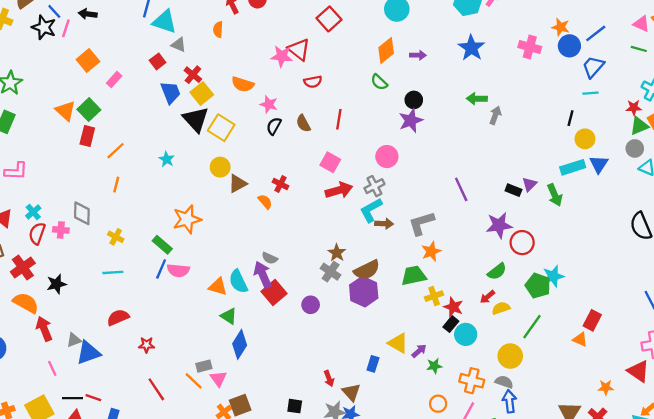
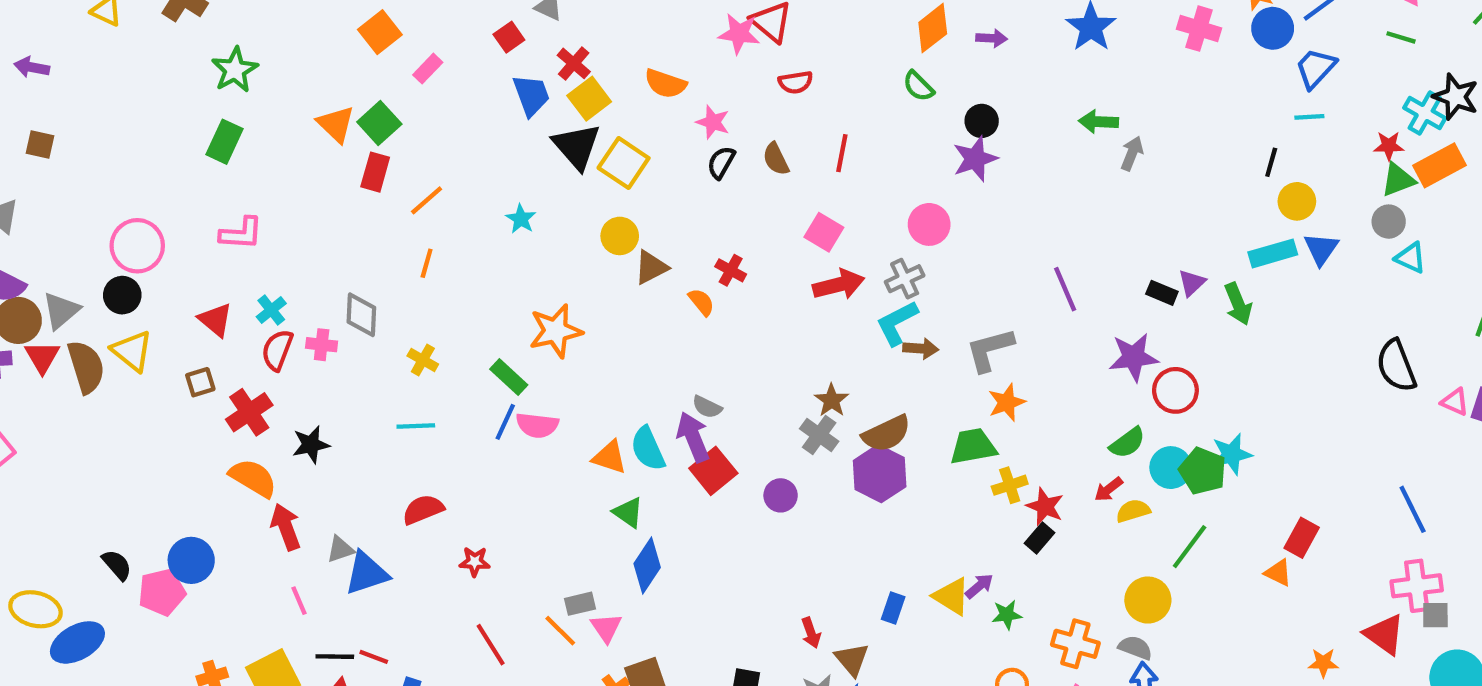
cyan circle: (466, 334) -> (1171, 468), moved
yellow triangle: (398, 343) -> (951, 596), moved

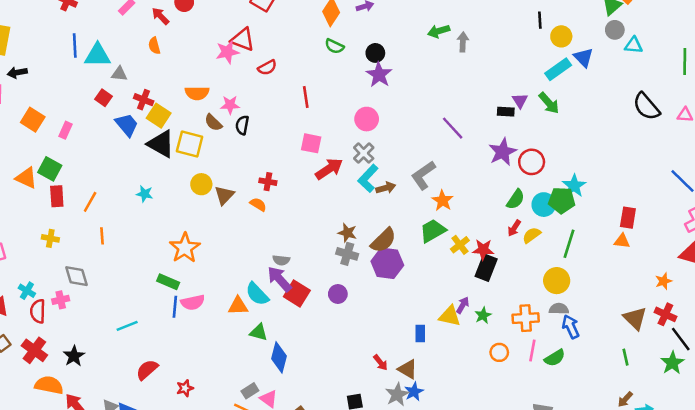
brown semicircle: (776, 159) -> (213, 123), moved
yellow cross: (423, 360) -> (50, 238), moved
black rectangle: (1040, 538) -> (486, 268), size x1.5

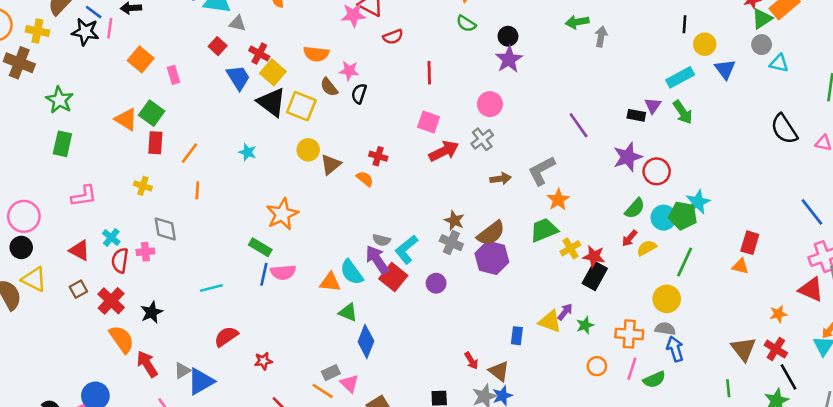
cyan rectangle: (558, 69) -> (680, 77), moved
pink rectangle: (66, 130) -> (174, 75), turned -49
cyan L-shape: (368, 178) -> (406, 249), moved
orange semicircle: (49, 385) -> (122, 339), turned 36

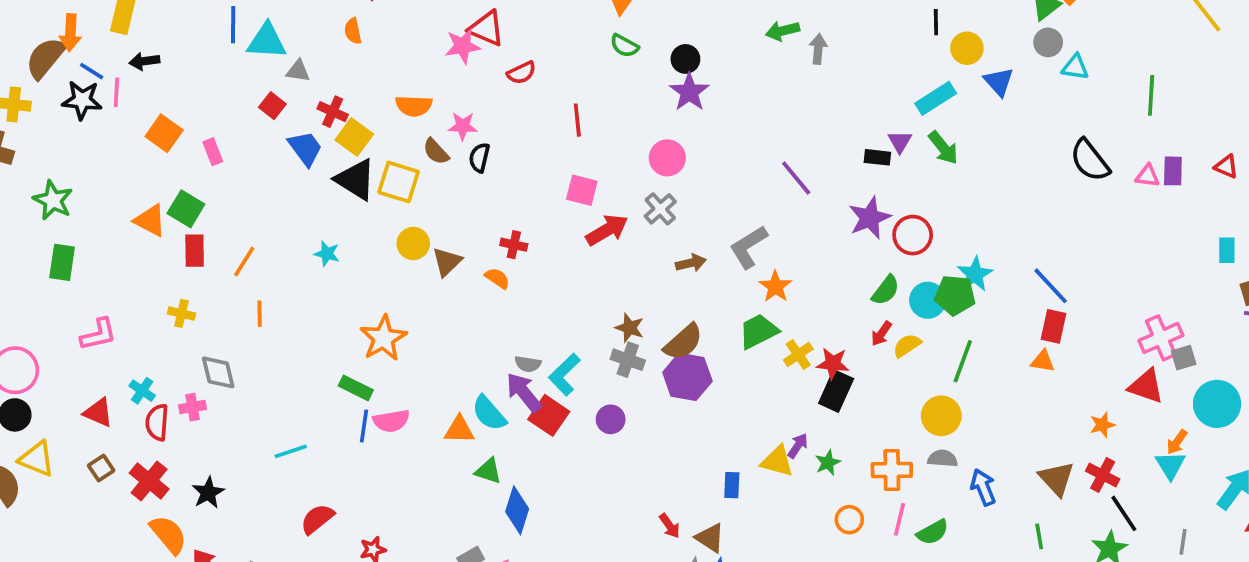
blue line: (812, 212) -> (1051, 286), moved
blue arrow: (675, 349) -> (983, 487), moved

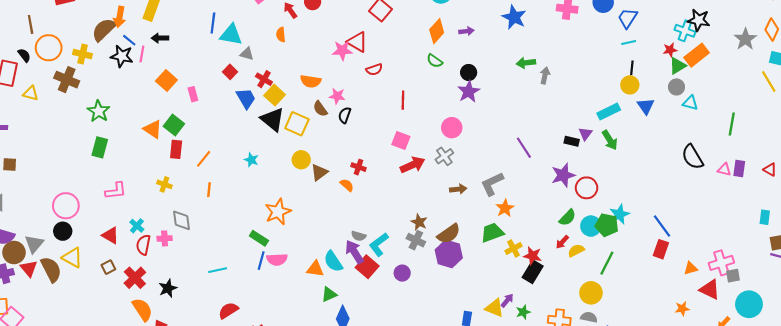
black line: (936, 22) -> (632, 68), moved
orange triangle: (1043, 361) -> (691, 268), moved, turned -32
green triangle: (488, 471) -> (329, 294), turned -49

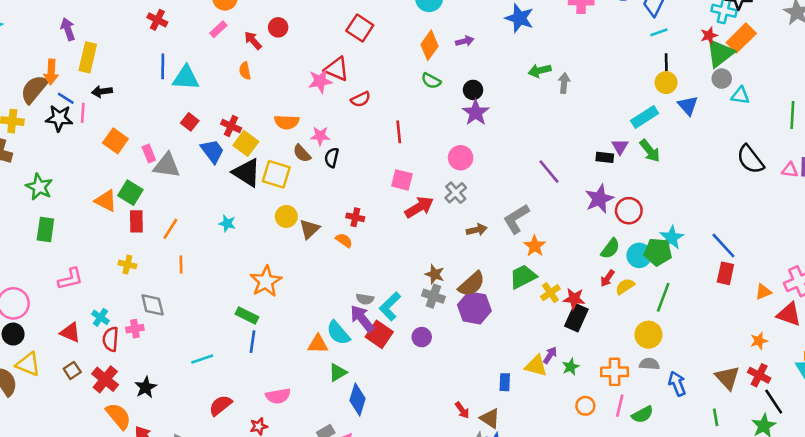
gray triangle: (247, 54) -> (167, 165), moved, size x1.6
green triangle: (678, 66) -> (720, 53), size x1.4
pink semicircle: (277, 259) -> (278, 396), moved

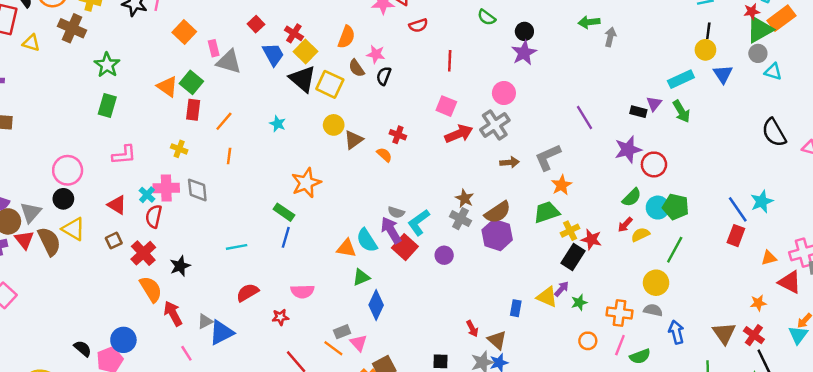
orange semicircle: (287, 122) -> (346, 37), turned -80
gray cross: (456, 193) -> (495, 125), size x1.4
cyan star: (672, 238) -> (762, 202), moved
black rectangle: (576, 318) -> (573, 257), moved
pink cross: (135, 329) -> (166, 188), moved, size x1.5

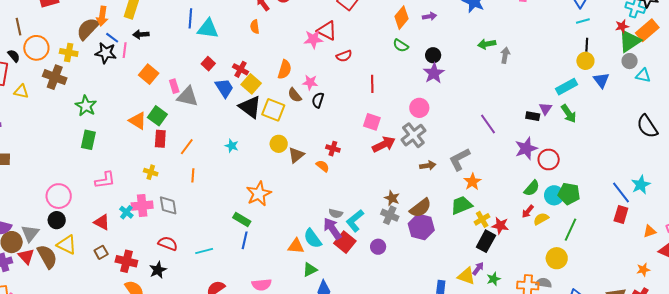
red semicircle: (154, 216) -> (168, 244), moved, turned 102
red cross: (143, 253) -> (126, 261), turned -30
gray semicircle: (653, 310) -> (544, 283), moved

